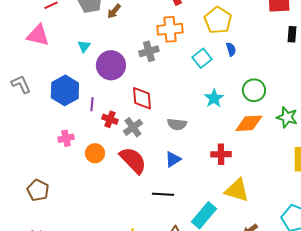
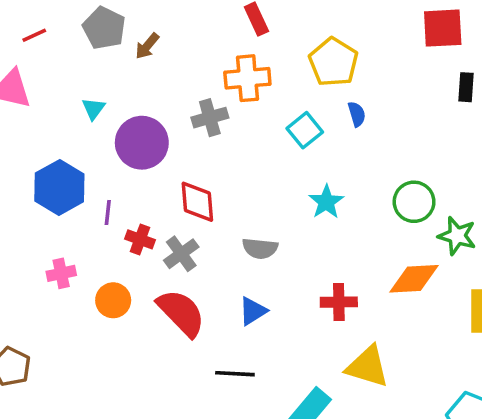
green circle: (254, 90) -> (414, 202), moved
orange diamond: (249, 123) -> (414, 279), moved

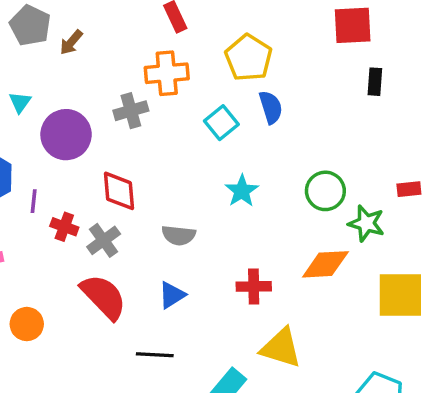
blue semicircle: (357, 114) -> (271, 107), size x1.4
orange circle: (113, 300) -> (27, 324), moved

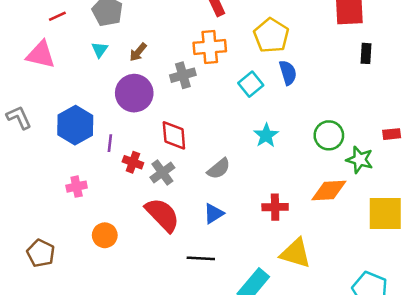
brown arrow: (71, 42) -> (138, 52), moved
cyan triangle: (20, 102) -> (100, 50), moved
gray semicircle: (179, 235) -> (219, 169), turned -45

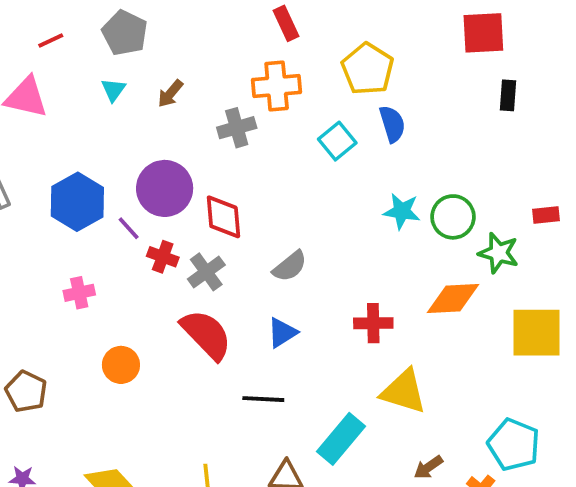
purple circle: (134, 93) -> (165, 188), moved
cyan star: (266, 135) -> (402, 211), moved, turned -30
purple line: (110, 143) -> (129, 228), turned -48

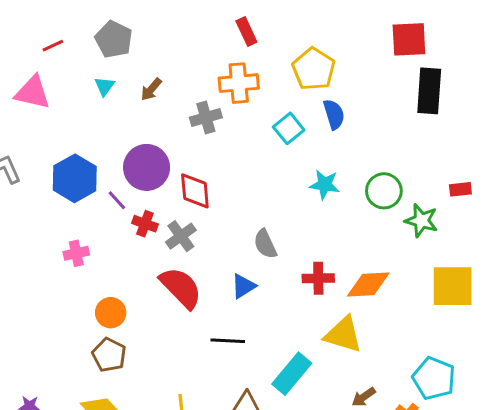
black rectangle: (508, 95) -> (429, 91), size x1.8
cyan star: (402, 211) -> (325, 185), moved
gray semicircle: (290, 266) -> (265, 244), moved, turned 104
orange diamond: (453, 298) -> (368, 285), moved
brown pentagon: (26, 391) -> (109, 355), moved

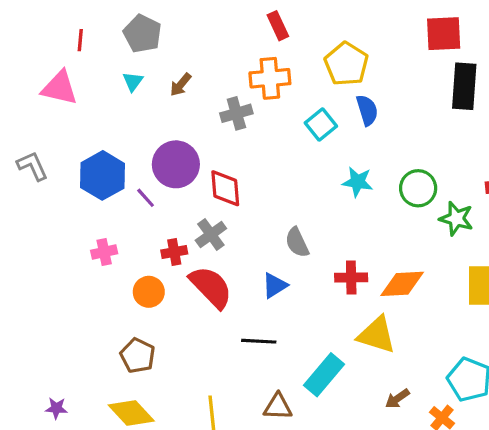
red line: (53, 46) -> (80, 40), turned -60
red cross: (145, 224) -> (174, 252), moved, turned -30
orange circle: (111, 313) -> (149, 292), moved

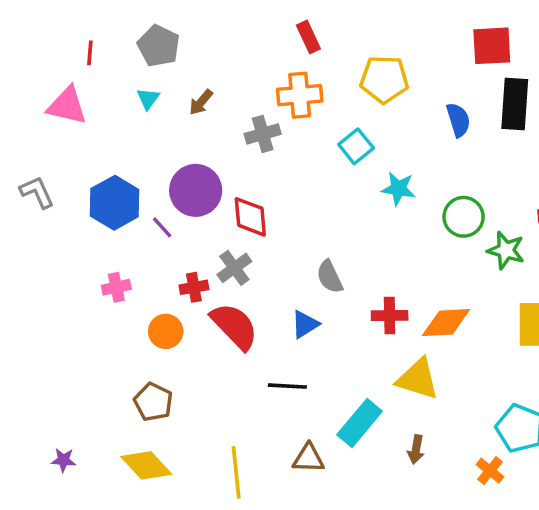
yellow pentagon: (346, 64) -> (384, 79), turned -30
blue semicircle: (367, 110) -> (458, 120), moved
cyan star: (358, 182) -> (398, 189), moved
brown arrow: (397, 399) -> (416, 449), moved, turned -45

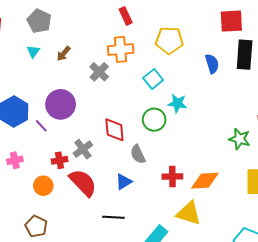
gray cross: (263, 134) -> (99, 72), turned -30
red diamond: (250, 217) -> (114, 130), moved
green circle: (464, 217) -> (154, 120), moved

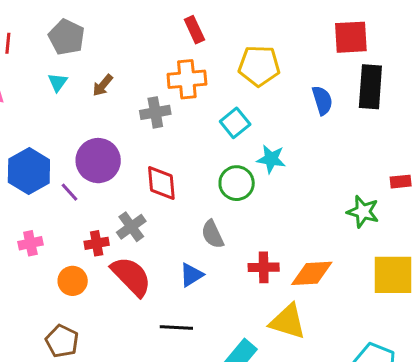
gray cross: (99, 72) -> (155, 112), turned 36
red diamond: (114, 130) -> (161, 183), moved

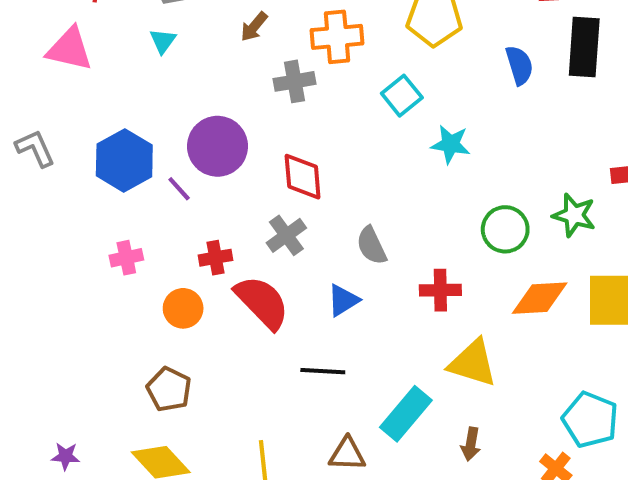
brown arrow: (103, 85) -> (254, 27), moved
green circle: (237, 183) -> (505, 229), moved
gray cross: (131, 227) -> (286, 235), moved
orange diamond: (312, 273) -> (540, 298), moved

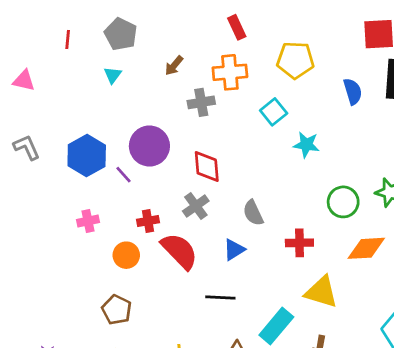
pink triangle: (70, 49) -> (24, 81), moved, size x0.7

